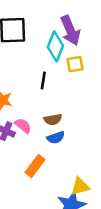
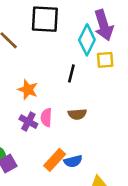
pink semicircle: (23, 126) -> (46, 118), turned -132
blue semicircle: (56, 138) -> (73, 161), moved

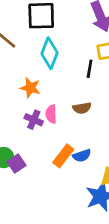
cyan diamond: (87, 40) -> (50, 53), moved
black line: (71, 73) -> (90, 69), moved

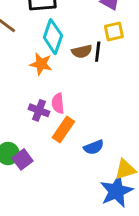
orange star: (30, 88) -> (41, 64), moved
brown semicircle: (82, 108) -> (82, 51), moved
orange rectangle: (63, 156) -> (63, 130), moved

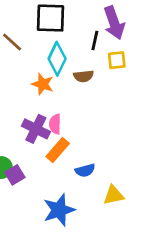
black line: (98, 52) -> (95, 40), moved
purple cross: (39, 110) -> (36, 129), size x1.4
blue star: (116, 191) -> (59, 210), moved

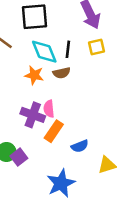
black line: (95, 40) -> (68, 49), moved
cyan diamond: (57, 59) -> (44, 52), turned -40
brown semicircle: (84, 76) -> (62, 73), moved

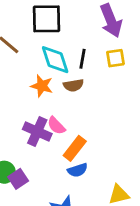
pink semicircle: (49, 109) -> (56, 126), turned -42
orange rectangle: (54, 131) -> (75, 148), moved
blue semicircle: (80, 146) -> (78, 170), moved

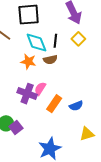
yellow square: (115, 58) -> (78, 39), turned -32
pink semicircle: (56, 126) -> (40, 89), turned 80
blue semicircle: (78, 170) -> (76, 106), moved

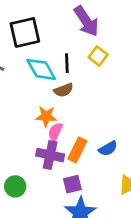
orange star: (28, 62) -> (46, 116), moved
purple cross: (27, 94) -> (50, 155), moved
purple square: (16, 127) -> (72, 184), moved, turned 32

